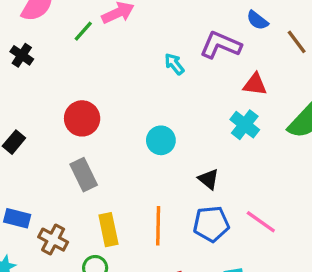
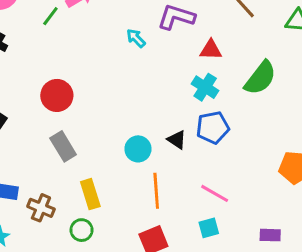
cyan circle: (161, 140) -> (138, 149), moved
pink line: (261, 222) -> (215, 193), moved
blue pentagon: (211, 224) -> (213, 128), moved
orange line: (158, 226) -> (156, 191), moved

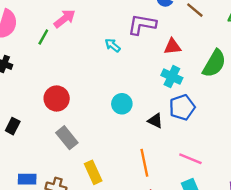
cyan circle: (138, 149) -> (122, 104), moved

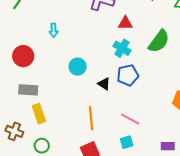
cyan arrow: (113, 45) -> (54, 30), moved, turned -136
gray rectangle: (67, 138) -> (28, 90), turned -54
yellow rectangle: (93, 172) -> (39, 114), moved

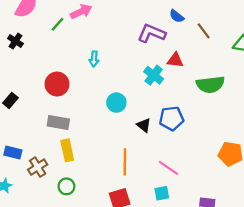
green semicircle: (159, 41) -> (210, 84), turned 40
cyan cross: (122, 48) -> (154, 75), moved
brown cross: (14, 131) -> (38, 167), turned 30

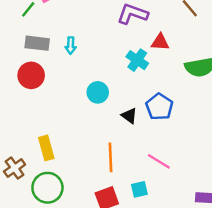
blue pentagon: (171, 118) -> (159, 107), turned -30
gray rectangle: (58, 122) -> (37, 43), moved
green circle: (66, 186) -> (47, 188), size x1.6
cyan square: (162, 193) -> (139, 189), moved

